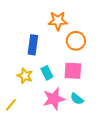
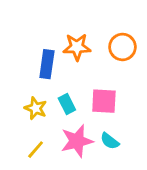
orange star: (58, 21) -> (77, 47), moved
orange circle: (76, 41) -> (122, 47), moved
yellow line: (11, 105) -> (36, 150), moved

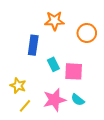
orange star: (77, 47) -> (54, 21), moved
cyan rectangle: (67, 104) -> (53, 64), moved
yellow star: (36, 108) -> (18, 86), moved

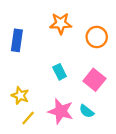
blue rectangle: (33, 45) -> (17, 40), moved
pink square: (74, 71) -> (94, 80), moved, turned 36
pink star: (54, 100) -> (61, 111), turned 30

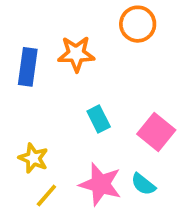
orange star: (61, 23) -> (76, 54), moved
orange circle: (97, 37) -> (138, 24), moved

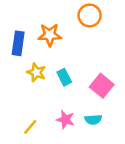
yellow star: (33, 158) -> (36, 72), moved
pink star: (100, 184) -> (65, 120), size x0.7
cyan semicircle: (143, 184) -> (93, 120), turned -42

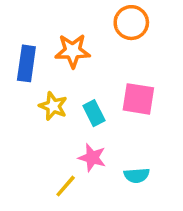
pink square: (102, 86) -> (138, 99), moved, turned -30
pink star: (65, 120) -> (92, 158), moved
yellow line: (30, 127) -> (66, 186), moved

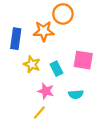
orange circle: (131, 23) -> (63, 14), moved
pink star: (92, 158) -> (46, 91), moved
cyan semicircle: (137, 175) -> (76, 94), moved

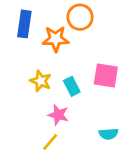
blue rectangle: (16, 39) -> (24, 24), moved
cyan semicircle: (76, 94) -> (109, 134), moved

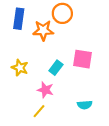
yellow star: (41, 81) -> (20, 68), moved
cyan rectangle: (72, 86) -> (56, 68), turned 64

